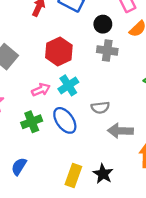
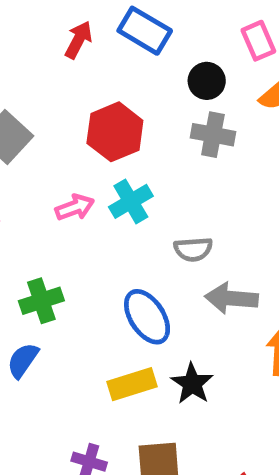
blue ellipse: (65, 120) -> (147, 317), moved
green cross: (32, 122) -> (41, 301), moved
yellow rectangle: (73, 176) -> (132, 384), turned 50

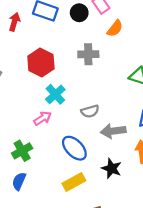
black circle: (207, 81) -> (79, 13), moved
pink arrow: (75, 207) -> (43, 118), moved
black star: (192, 384) -> (112, 168), moved

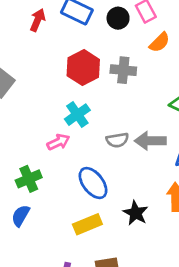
red hexagon: (41, 62) -> (83, 68), moved
gray arrow: (113, 131) -> (150, 141), moved

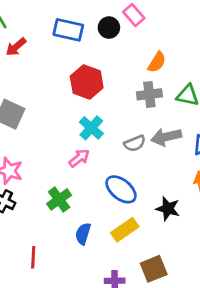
red arrow: (38, 20) -> (16, 47), moved, turned -140
orange semicircle: (160, 42) -> (157, 62), moved
gray cross: (123, 70) -> (149, 94), moved
blue semicircle: (21, 216) -> (83, 234), moved

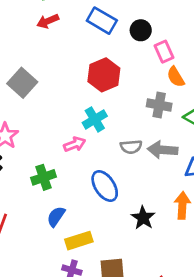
pink rectangle: (134, 15) -> (164, 52), moved
orange semicircle: (157, 62) -> (176, 77), turned 100
yellow rectangle: (125, 230) -> (79, 241), moved

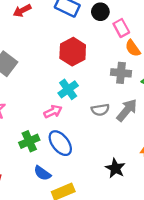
gray arrow: (163, 150) -> (127, 110), turned 130
blue ellipse: (105, 186) -> (60, 143), moved
blue semicircle: (56, 217) -> (42, 173), turned -84

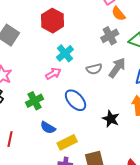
red hexagon: (73, 52) -> (53, 21), moved
gray cross: (121, 73) -> (110, 36), turned -30
blue ellipse: (60, 143) -> (76, 100), moved

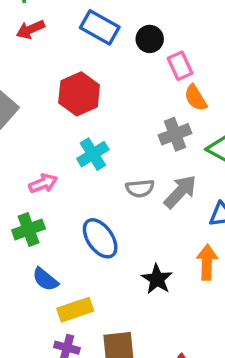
pink arrow: (53, 74) -> (43, 183), moved

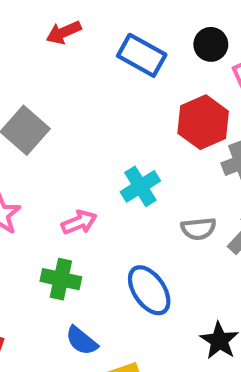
blue rectangle: (100, 27) -> (142, 55), moved
red hexagon: (79, 94) -> (203, 122), moved
green cross: (29, 229) -> (61, 279), turned 32

